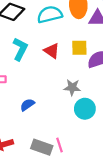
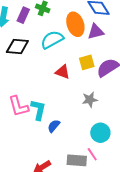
cyan L-shape: (20, 49) -> (38, 110), moved
cyan circle: (85, 109) -> (100, 133), moved

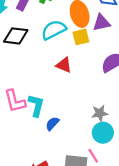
yellow square: (87, 62) -> (81, 37), moved
gray star: (90, 100) -> (100, 113), moved

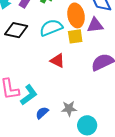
cyan L-shape: (36, 105) -> (29, 95), turned 35
gray star: (100, 113) -> (69, 109), moved

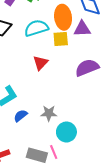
red triangle: (57, 61) -> (40, 63), turned 42

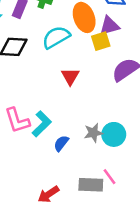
yellow square: (61, 39) -> (101, 41), moved
cyan circle: (66, 132) -> (114, 134), moved

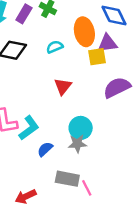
cyan semicircle: (56, 37) -> (55, 47), size x0.6
cyan circle: (114, 134) -> (81, 128), moved
gray rectangle: (91, 185) -> (67, 179), moved

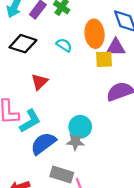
cyan semicircle: (55, 47) -> (64, 45), turned 49
red triangle: (63, 86) -> (39, 82), moved
blue semicircle: (45, 149) -> (43, 143), size x1.6

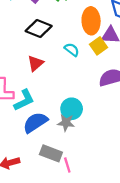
black diamond: (23, 44) -> (39, 29), moved
cyan semicircle: (64, 45) -> (72, 50), moved
yellow square: (104, 59) -> (98, 46), turned -36

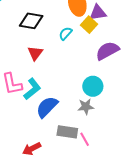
cyan semicircle: (72, 50) -> (66, 33), turned -72
cyan circle: (72, 109) -> (93, 86), moved
gray star: (66, 123) -> (86, 107), moved

